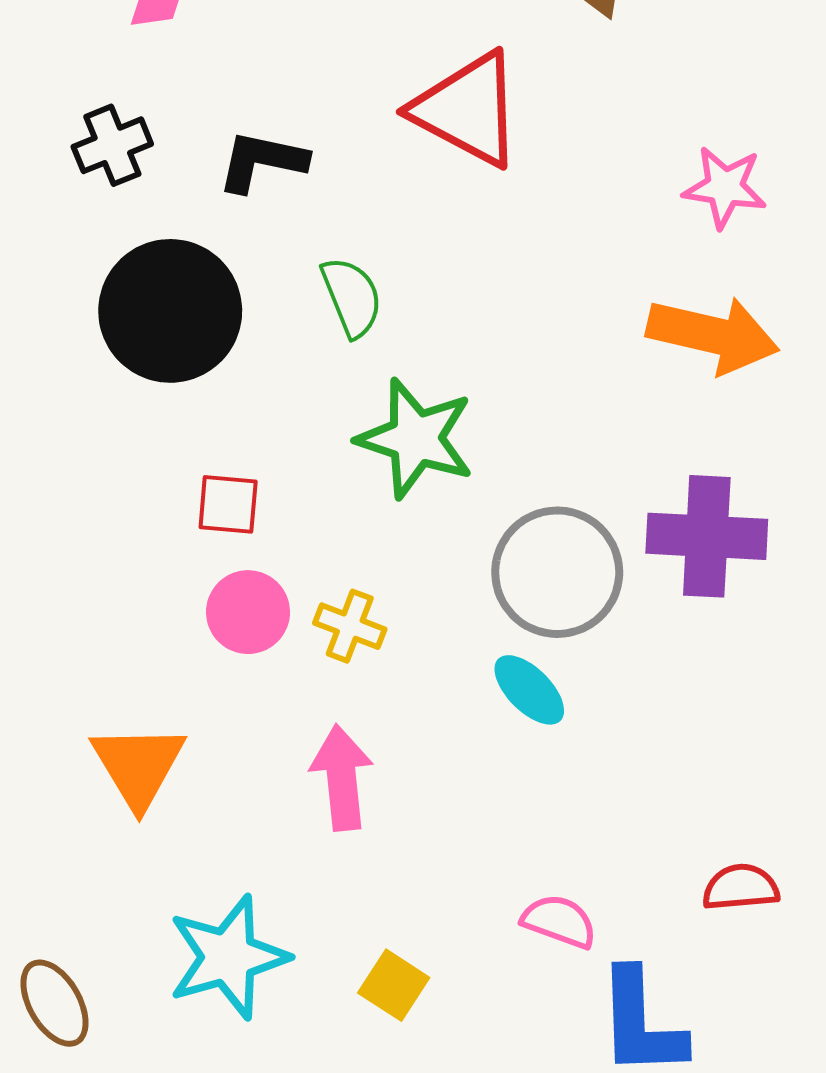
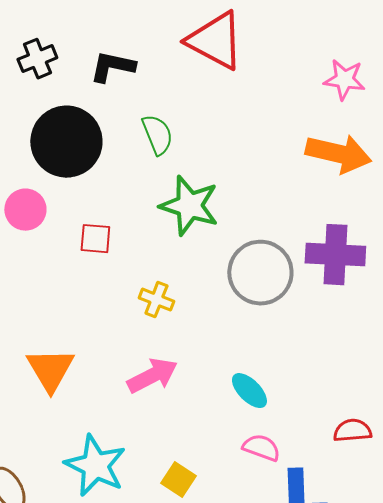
pink circle: (248, 612) -> (25, 210), moved
cyan ellipse: (529, 690) -> (249, 391), moved
pink arrow: (342, 778) -> (152, 376), turned 69
cyan star: (228, 957) -> (95, 466), turned -30

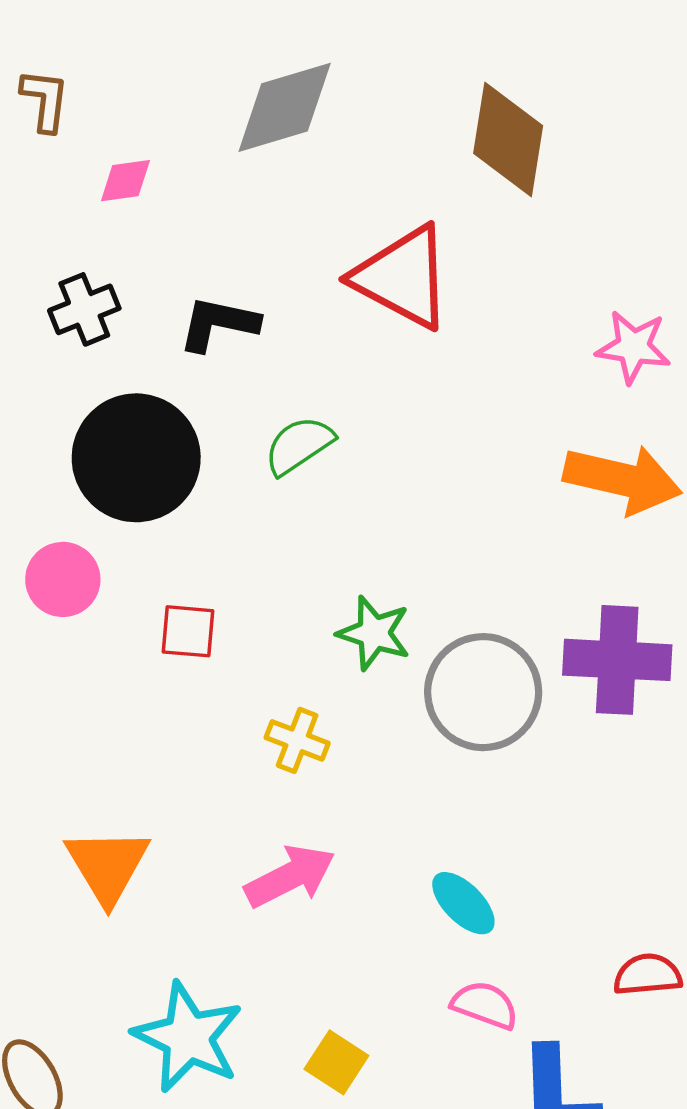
green semicircle: (157, 135) -> (299, 445), turned -102
green star: (189, 206) -> (374, 633), moved, size x0.7

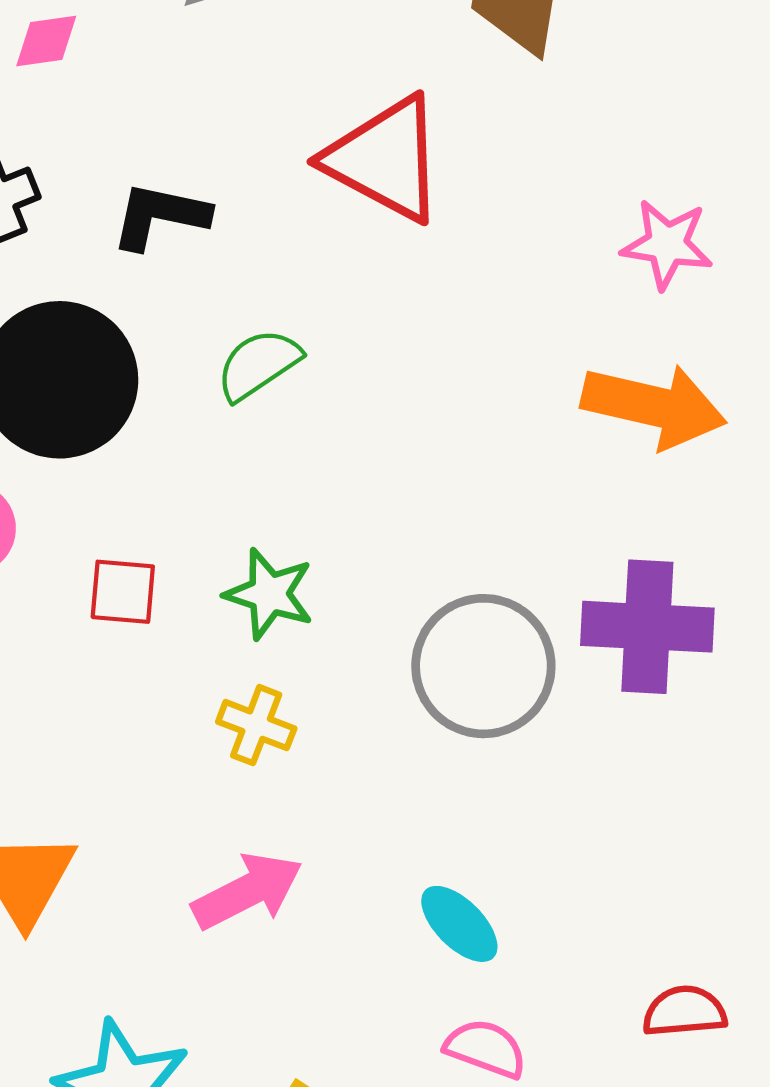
green star: (374, 633) -> (269, 594), moved

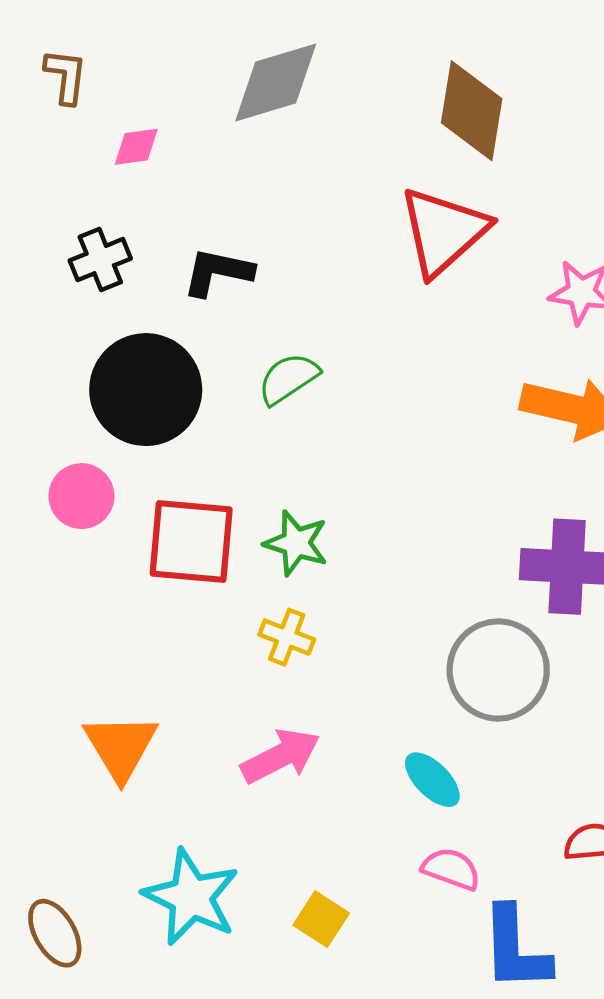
red triangle: (385, 159) -> (443, 231), moved, turned 50
red square: (123, 592) -> (191, 542), size x1.8
gray circle: (483, 666) -> (498, 670), moved

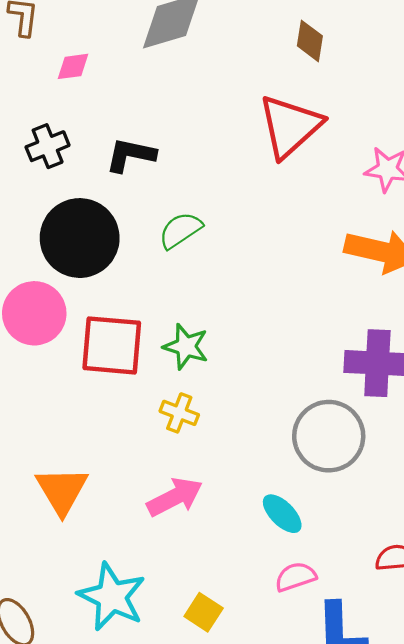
brown diamond: (472, 111) -> (310, 41), size x0.6
pink circle: (81, 496) -> (34, 313), size x1.4
pink semicircle: (451, 869) -> (295, 577), turned -39

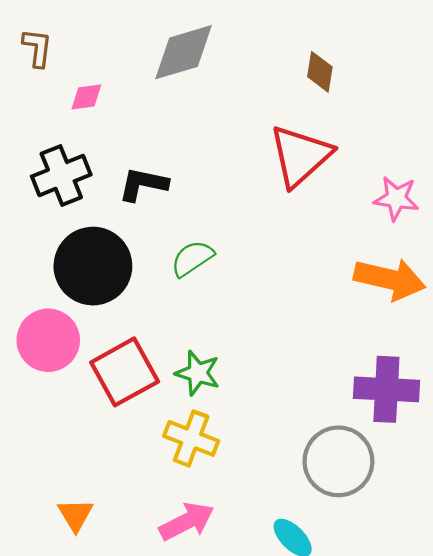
black cross: (48, 146) -> (61, 175), size x1.4
red square: (112, 345) -> (125, 372), turned -34
yellow cross: (179, 413) -> (191, 438), size x1.4
orange triangle: (62, 490) -> (75, 515), size x0.7

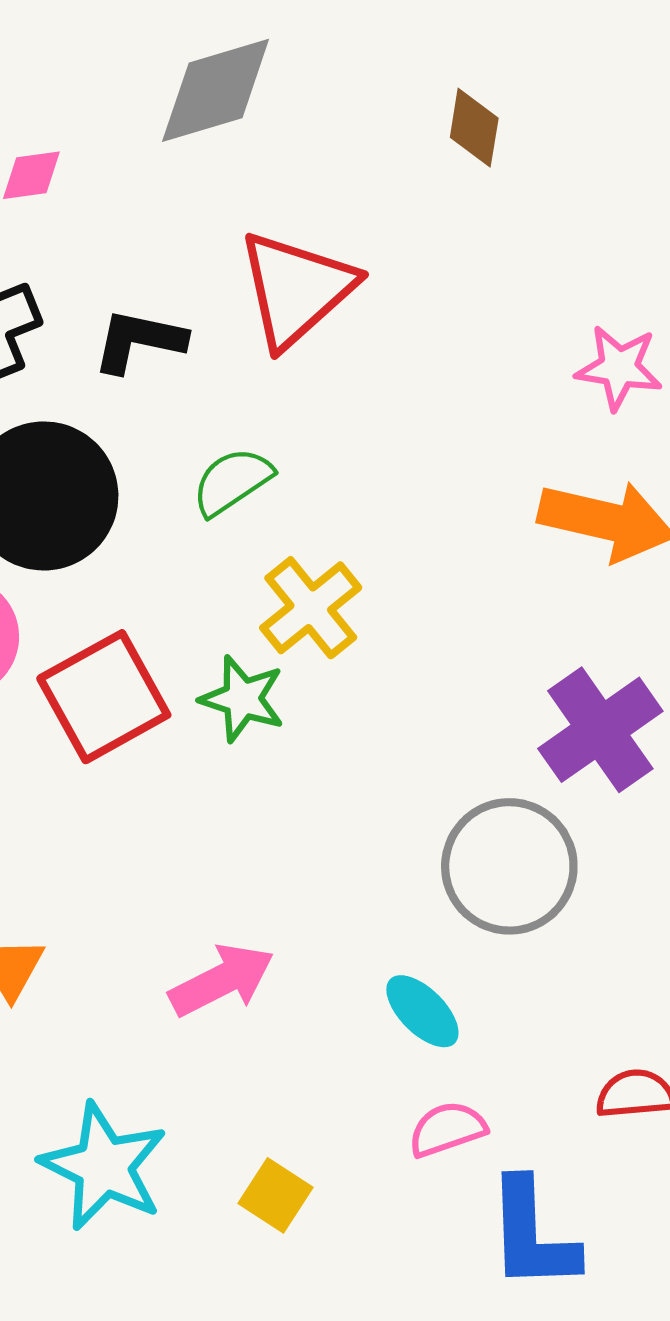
red triangle: (300, 156) -> (296, 289), moved
purple cross: (386, 389) -> (600, 730), turned -38
yellow cross: (191, 438) -> (311, 608), moved, turned 30

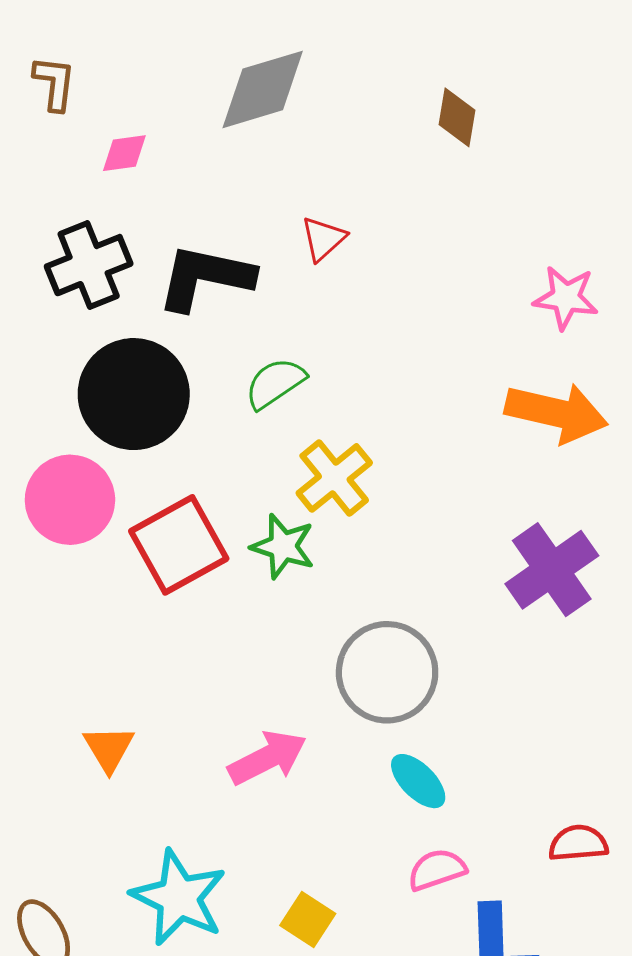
red triangle: (296, 289) -> (323, 239), size x0.5
black L-shape: (139, 341) -> (205, 277), size x1.4
gray circle: (509, 866) -> (387, 672), moved

